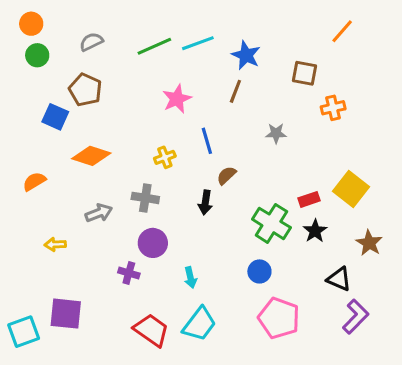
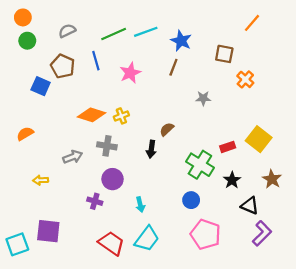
orange cross: (333, 108) -> (245, 79), turned -35
blue line: (207, 141) -> (96, 61), moved
orange diamond: (91, 156) -> (91, 115), moved
black star: (315, 231) -> (232, 180), moved

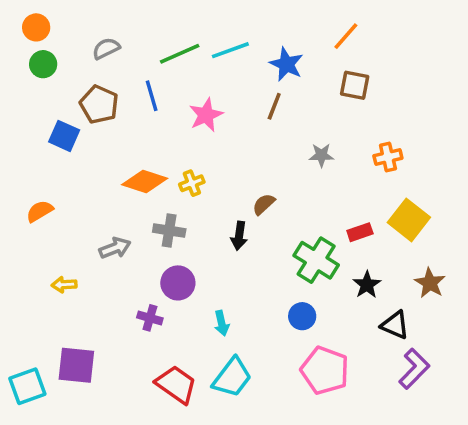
orange line: (252, 23) -> (346, 36), moved
orange cross: (245, 79) -> (388, 157), moved, turned 35

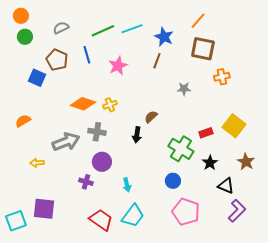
brown square: (355, 85) -> (203, 49), size x1.4
orange cross: (388, 157) -> (222, 77), moved
gray arrow: (115, 248) -> (66, 142), size x1.5

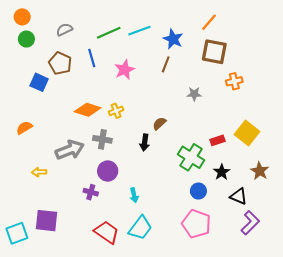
blue circle: (173, 181) -> (198, 191), moved

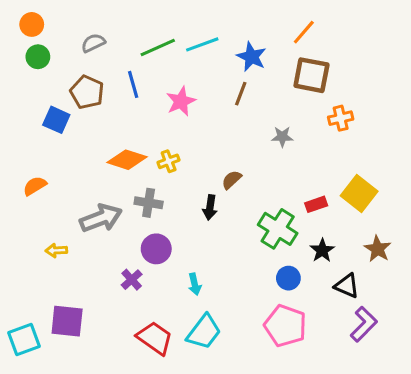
purple cross: (91, 192) -> (132, 280), turned 32

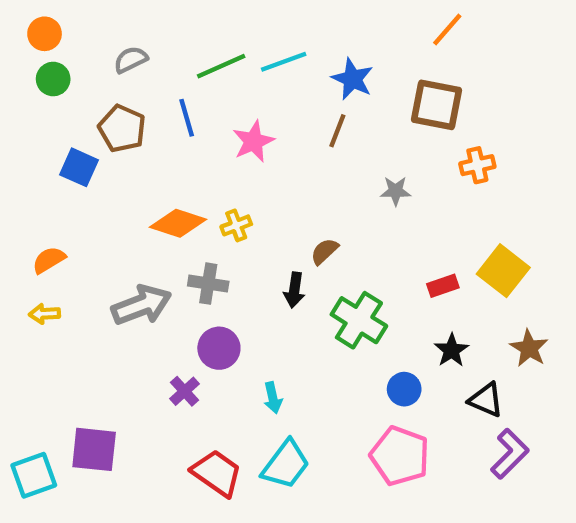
orange line: (304, 32) -> (447, 29), moved
green cross: (278, 229) -> (359, 320), moved
yellow arrow: (56, 250) -> (45, 314), moved

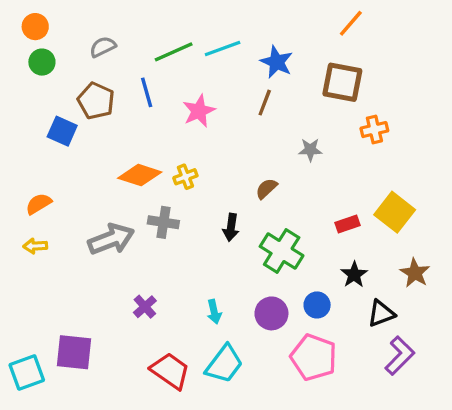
brown semicircle: (324, 251) -> (266, 189), moved
purple circle: (219, 348) -> (271, 313), moved
black triangle: (486, 400) -> (381, 313), turned -44

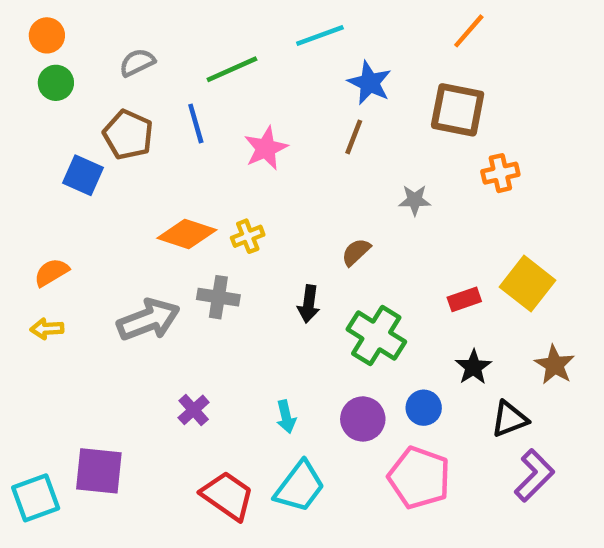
cyan line: (223, 49) -> (320, 35), moved

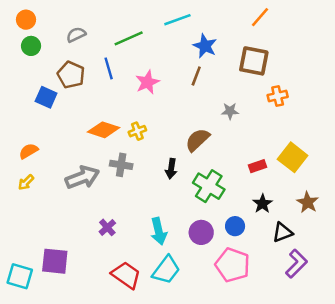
brown semicircle: (356, 252) -> (197, 140), size x1.5
yellow arrow: (47, 329) -> (26, 182), turned -42
cyan arrow: (286, 417) -> (159, 231), size x1.5
cyan square: (36, 498) -> (20, 276), turned 36

